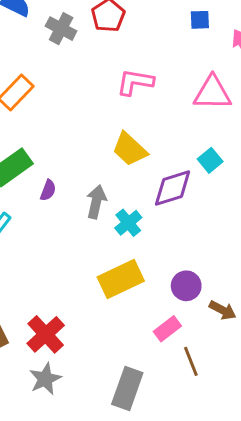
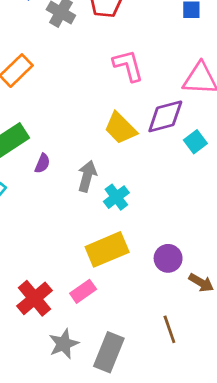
pink L-shape: (135, 82) -> (128, 66), turned 63
purple diamond: (173, 188) -> (165, 116), moved
pink rectangle: (167, 329) -> (83, 291), moved
gray star: (45, 379) -> (64, 344), moved

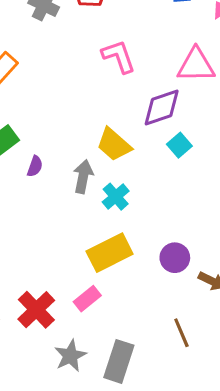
yellow trapezoid: (120, 128) -> (114, 145), moved
cyan square: (195, 142) -> (179, 145), moved

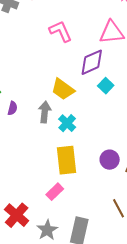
yellow rectangle: (110, 253) -> (67, 160), turned -64
red cross: (36, 310) -> (17, 215), moved

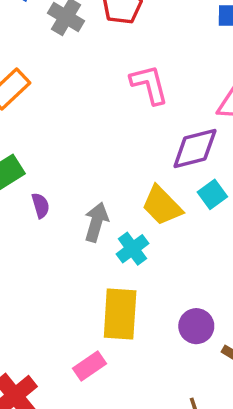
yellow trapezoid: (63, 89) -> (162, 206), moved
purple semicircle: (13, 108) -> (41, 205), turned -40

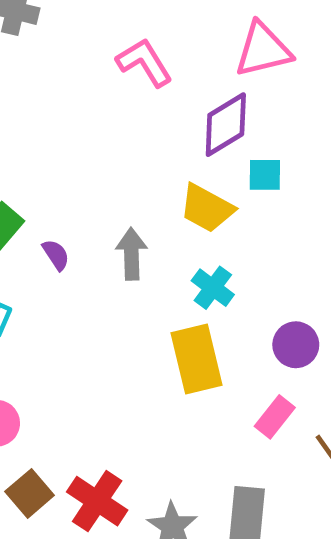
cyan square: (212, 194) -> (265, 175), turned -36
cyan cross: (133, 249) -> (213, 288), moved
pink rectangle: (89, 366) -> (275, 417), moved

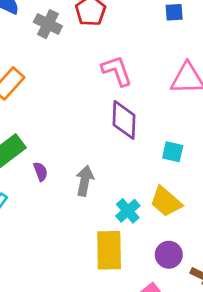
purple diamond: (226, 125) -> (124, 120), moved, turned -69
yellow trapezoid: (207, 208) -> (166, 202), moved

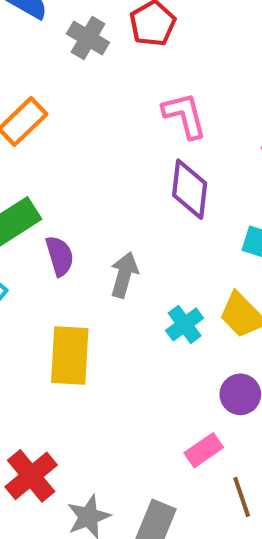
purple semicircle: (41, 172) -> (60, 256), size x1.4
yellow rectangle: (109, 250) -> (70, 355), moved

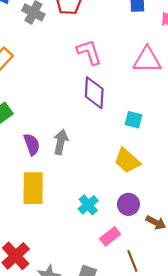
purple semicircle: (60, 256) -> (32, 144), moved
cyan cross: (185, 324) -> (88, 205), moved

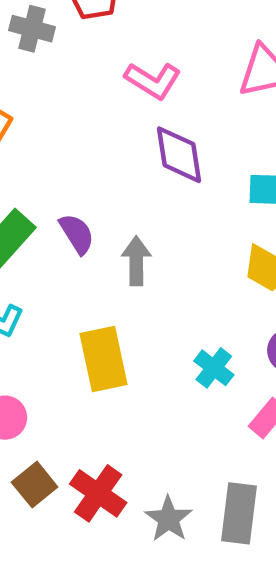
pink L-shape: (89, 52) -> (153, 80), turned 152
purple semicircle: (32, 144) -> (77, 234), moved

